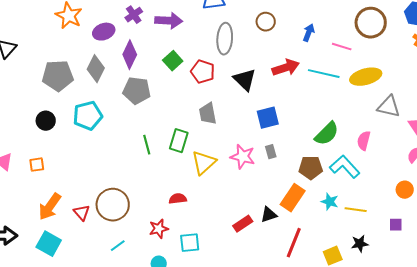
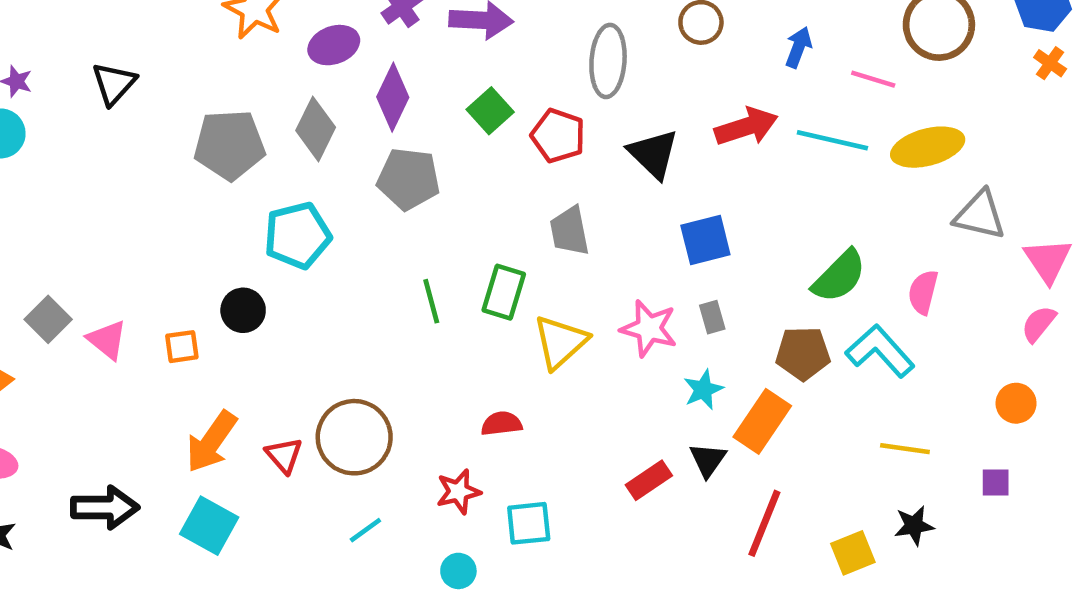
black circle: (46, 121) -> (243, 310), moved
cyan star: (330, 202) -> (703, 390), moved, turned 30
black triangle: (269, 215) -> (708, 460), turned -36

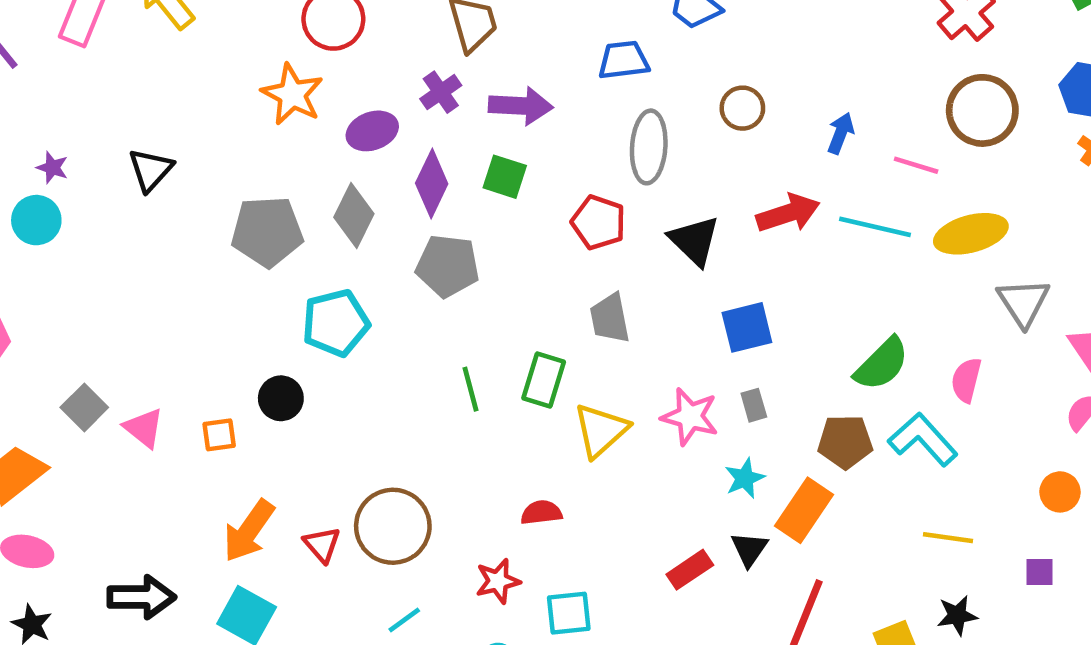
green square: (490, 111) -> (505, 177), moved, turned -30
gray triangle: (980, 215) -> (1023, 302), turned 44

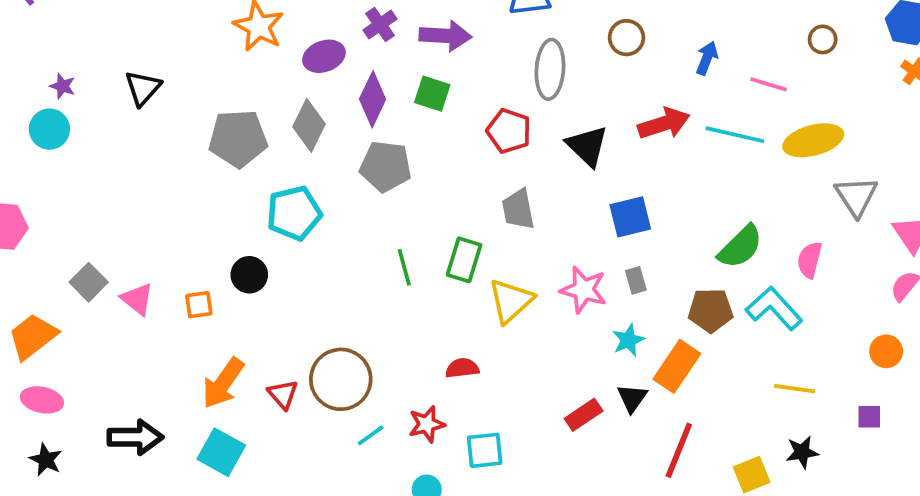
brown circle: (982, 110) -> (823, 39), size x0.5
cyan line: (404, 620) -> (371, 435), moved

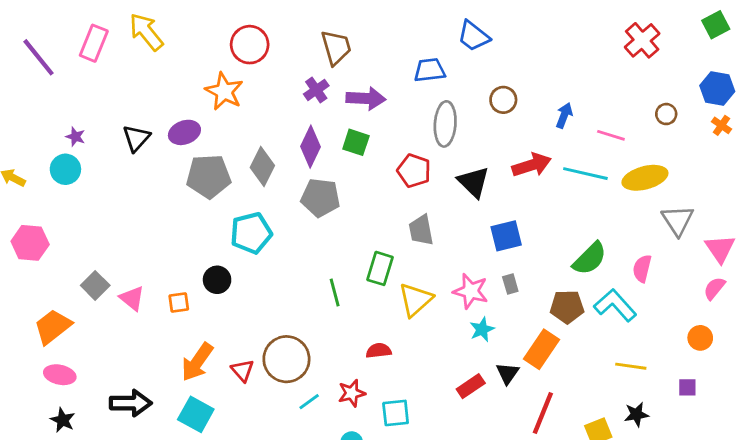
brown circle: (823, 39) -> (666, 114), moved
purple ellipse: (324, 56) -> (184, 132), moved
green line: (404, 267) -> (335, 293), moved
cyan star: (628, 340) -> (482, 329), moved

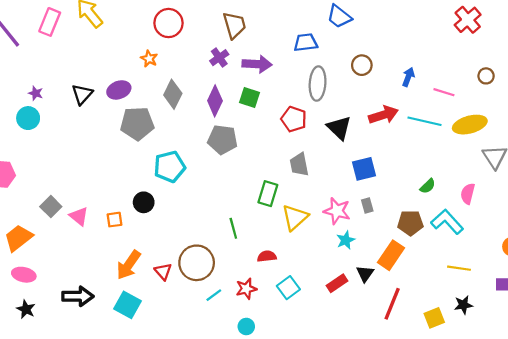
orange star: (224, 91) -> (149, 59), size x0.6
gray diamond: (262, 166) -> (173, 94), moved
green semicircle: (590, 259) -> (428, 186), size x0.6
green line: (335, 293) -> (233, 228), moved
cyan square: (396, 413) -> (288, 288), moved, turned -30

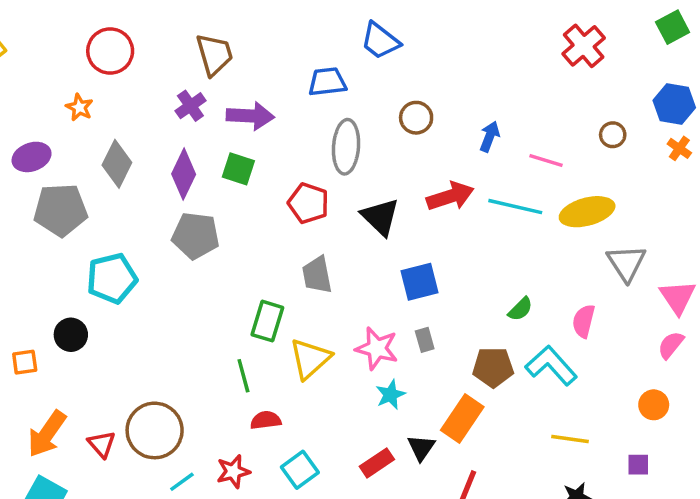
green line: (233, 228) -> (243, 376), moved

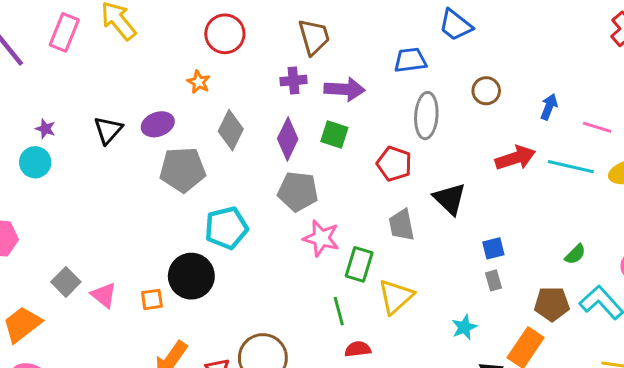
purple cross: (190, 106) -> (294, 81), turned 30
black triangle: (380, 217) -> (450, 199), moved
blue square: (420, 282) -> (493, 248), moved, size x0.7
black circle: (71, 335) -> (191, 276), size x1.6
pink star: (377, 348) -> (321, 238), moved

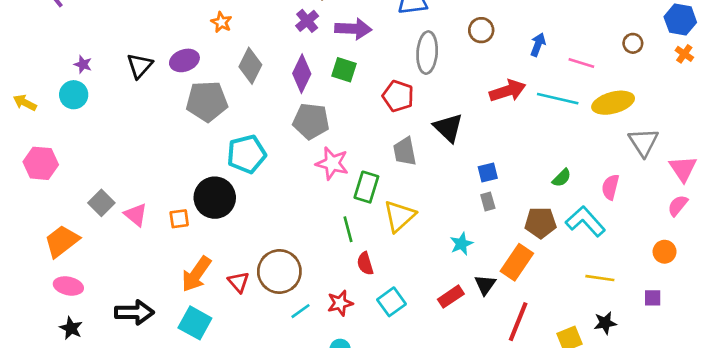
purple cross: (294, 81) -> (307, 21), turned -35
red semicircle: (358, 349) -> (365, 264), turned -100

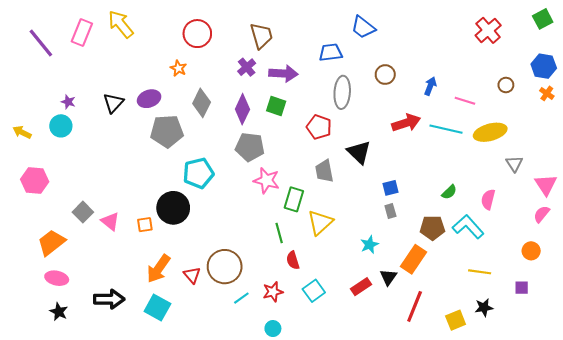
gray triangle: (643, 142) -> (514, 164), size x0.7

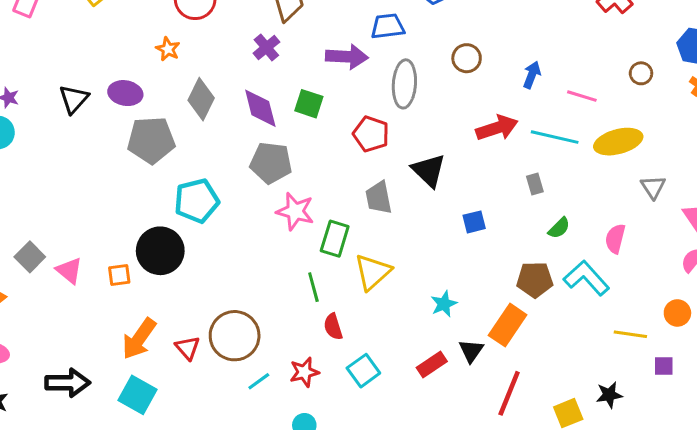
purple arrow: (283, 73) -> (347, 57), moved
purple ellipse: (149, 99) -> (125, 93), turned 30
purple diamond: (242, 109) -> (260, 108), turned -40
gray rectangle: (390, 211) -> (535, 184), moved
yellow line: (480, 272) -> (630, 334), moved

